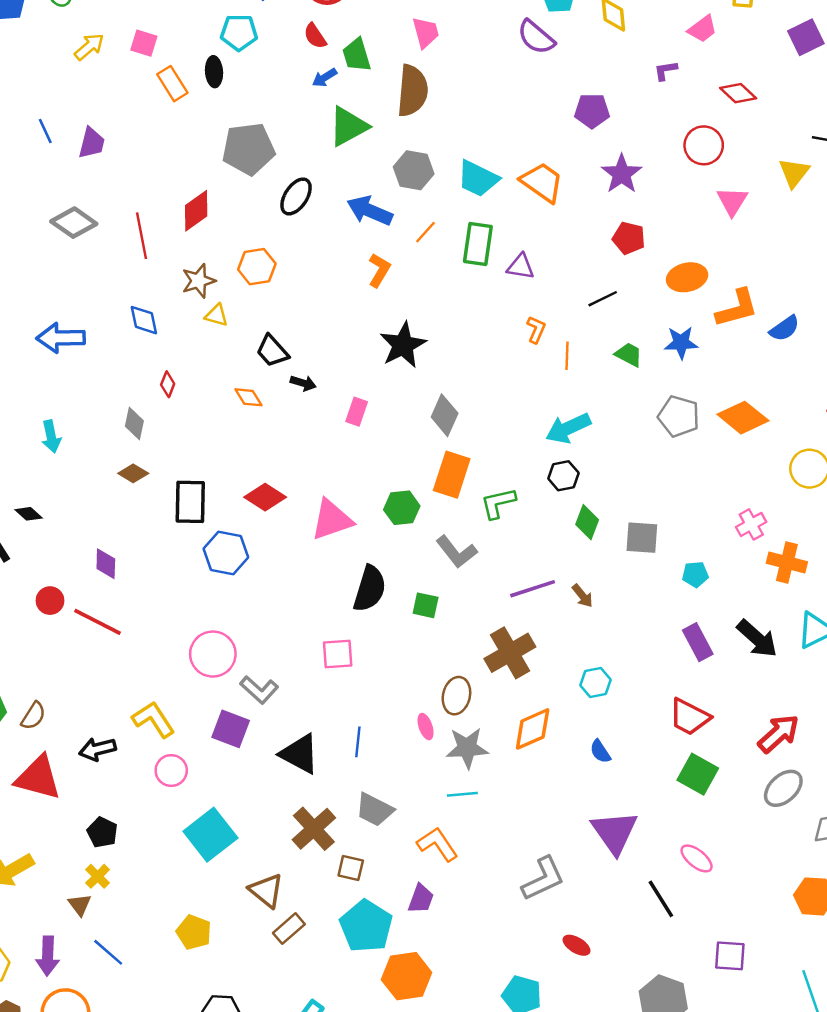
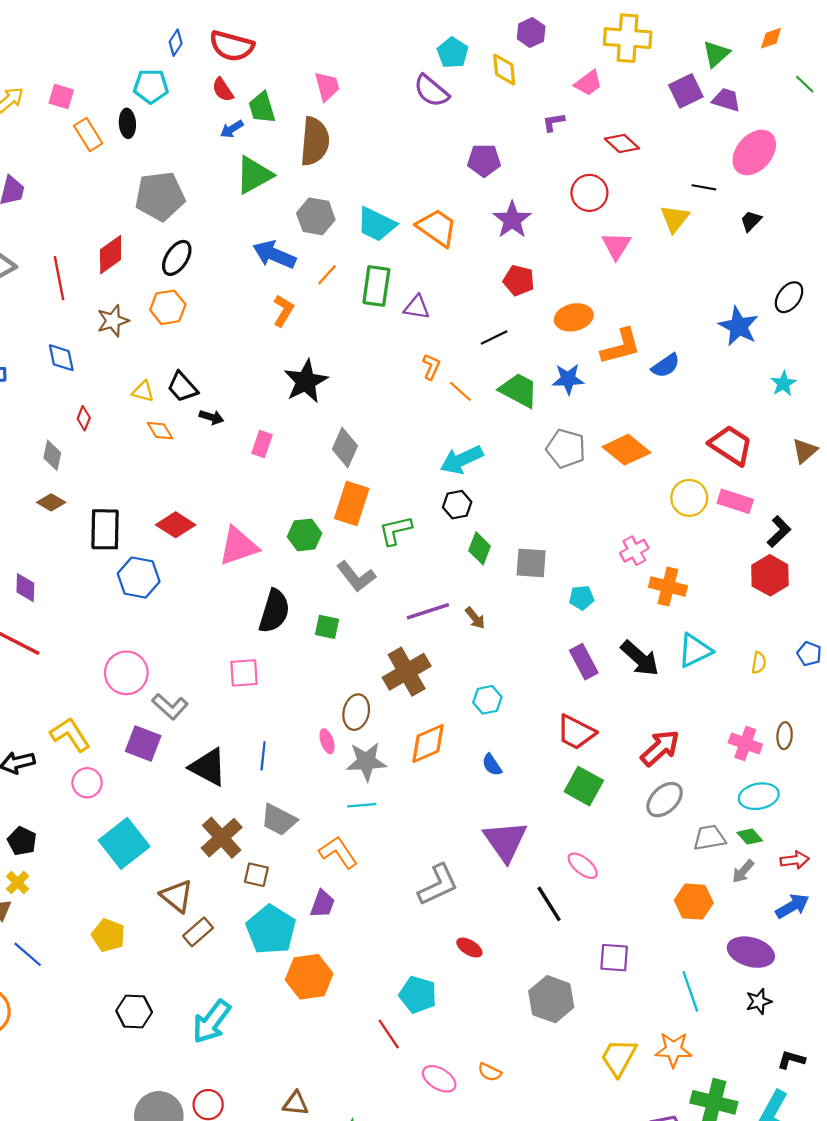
black ellipse: (296, 196) -> (177, 258), moved
yellow triangle: (216, 315) -> (143, 391), moved
green trapezoid: (629, 355) -> (519, 390), size x1.5
orange line: (567, 356) -> (460, 391), turned -50

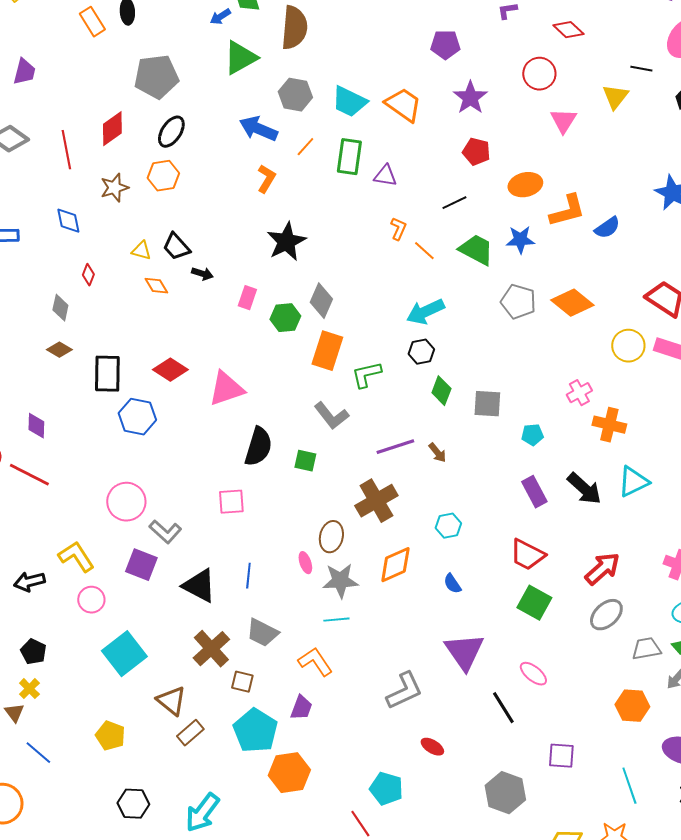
green hexagon: (305, 535) -> (285, 318), moved

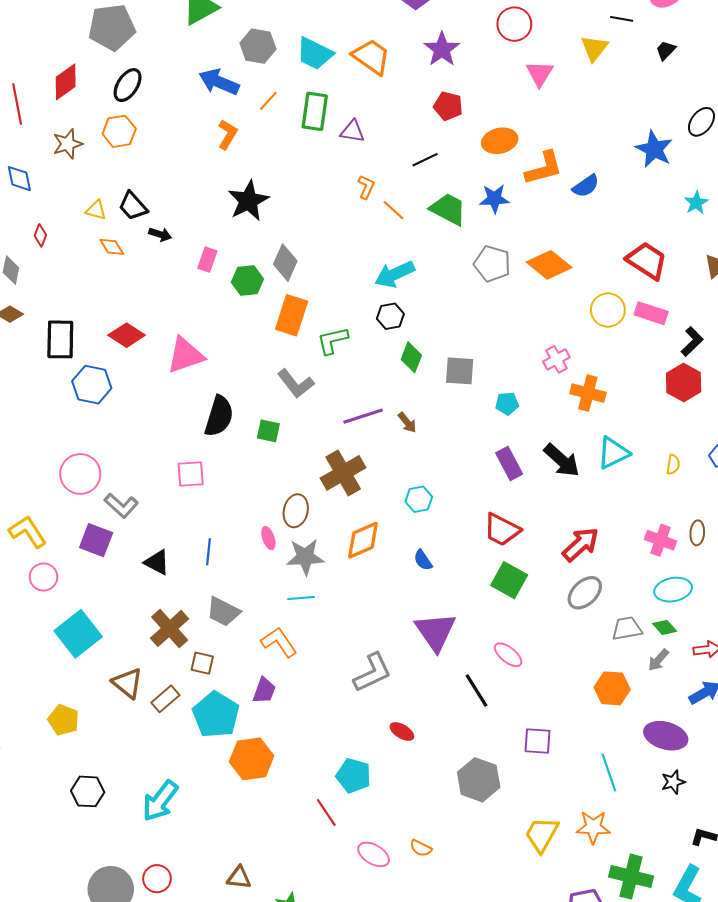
black triangle: (199, 586) -> (157, 562), size x0.7
brown rectangle: (190, 733) -> (165, 699), moved

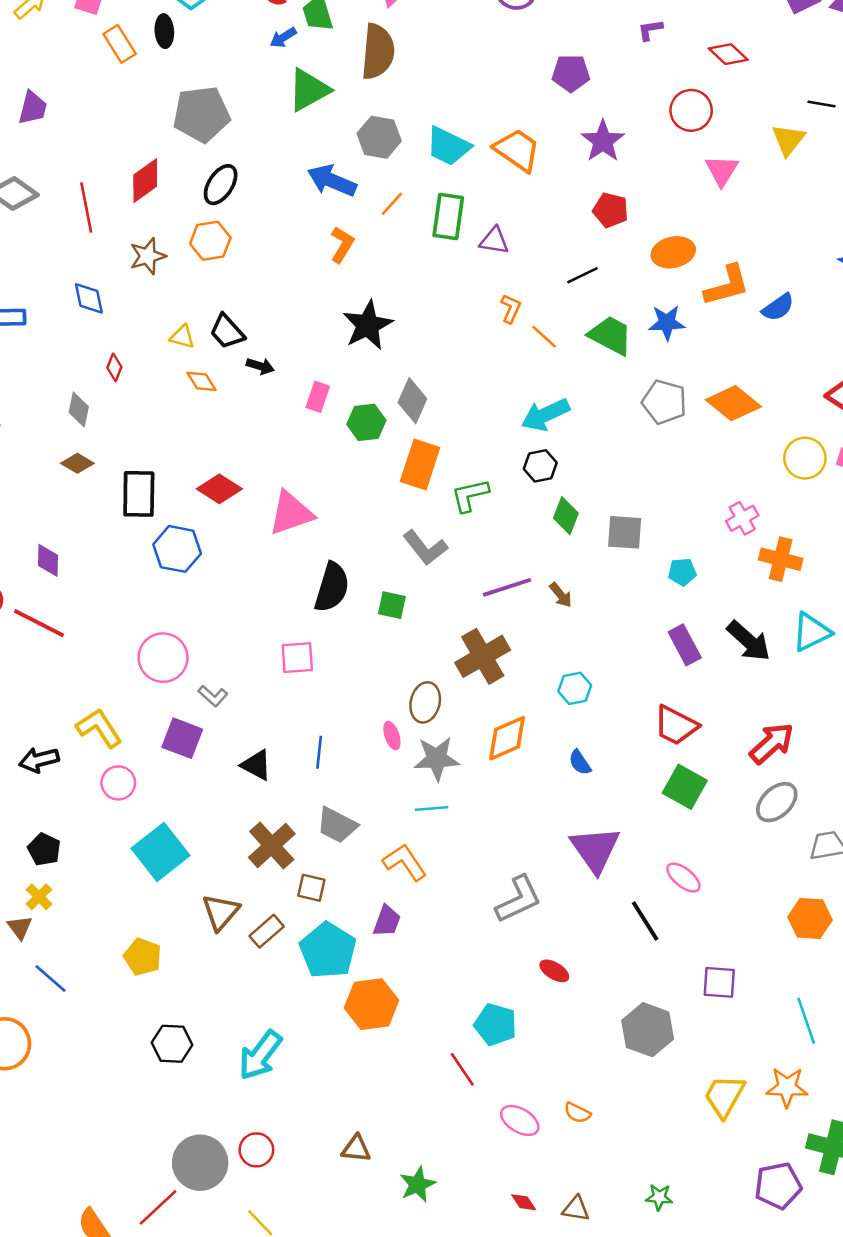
gray L-shape: (121, 505) -> (213, 696), size x0.7
brown triangle: (128, 683) -> (221, 912), turned 32

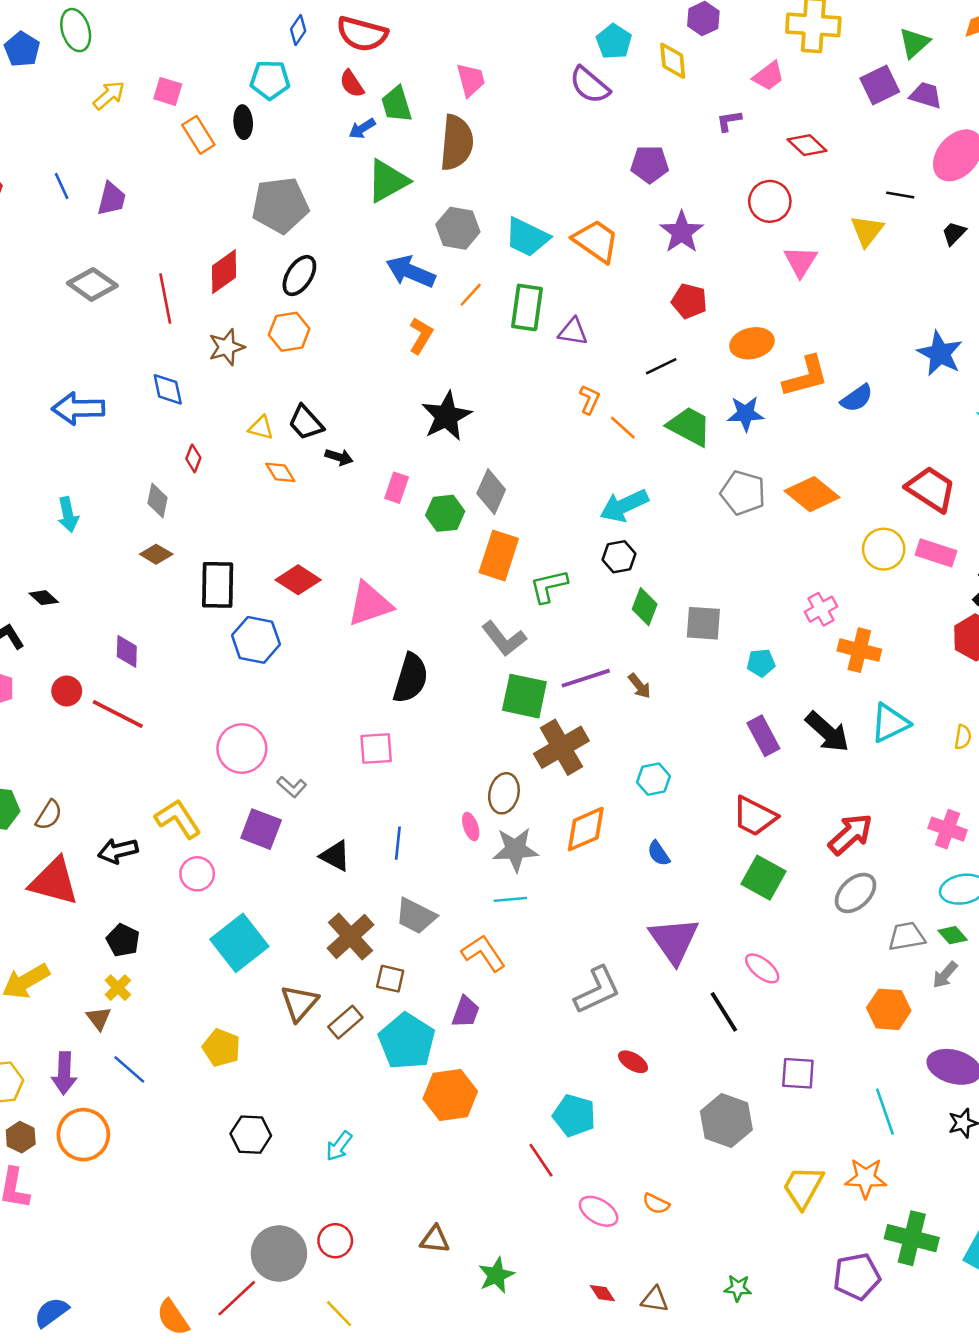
green square: (392, 605) -> (524, 696), moved, size x1.6
cyan arrow: (260, 1055) -> (339, 1146), size x0.6

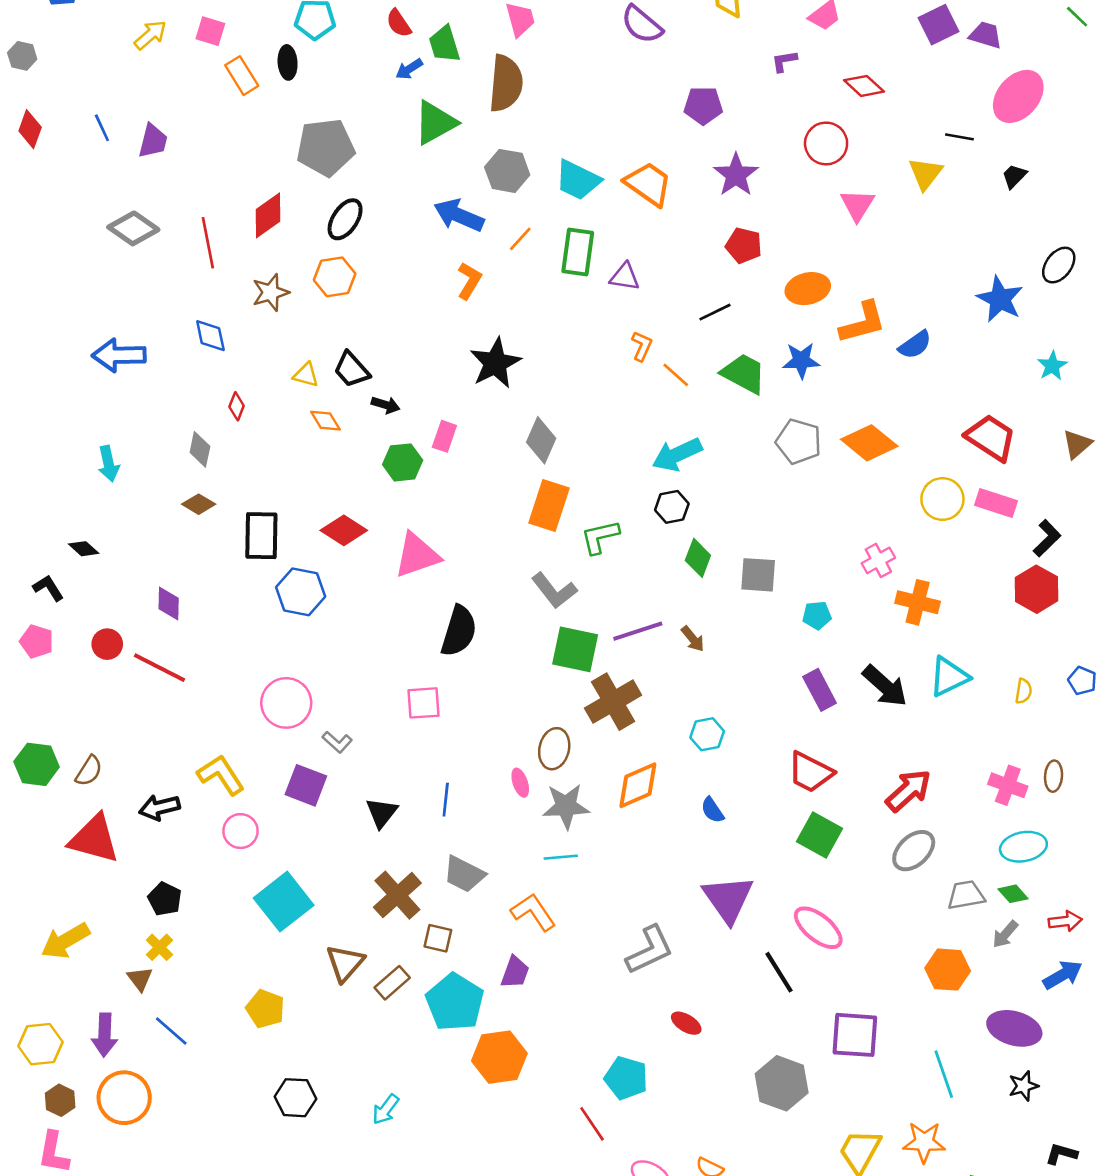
green hexagon: (445, 513) -> (403, 462), moved
black triangle: (335, 856) -> (382, 813), turned 40
pink ellipse: (762, 968) -> (818, 928), size x1.4
purple square: (798, 1073) -> (855, 1035), size x1.4

